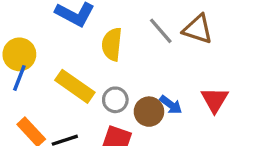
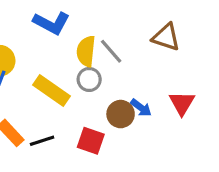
gray line: (161, 31) -> (111, 51), moved
gray circle: (115, 100) -> (89, 79), moved

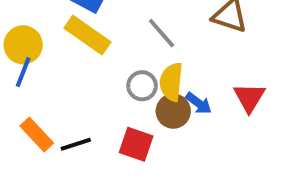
yellow semicircle: (86, 51) -> (171, 82), moved
gray circle: (89, 79) -> (142, 86), moved
yellow rectangle: (51, 90) -> (87, 35), moved

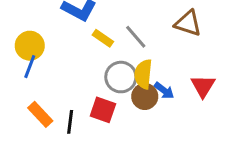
yellow rectangle: (87, 35) -> (103, 38), moved, size x0.6
gray circle: (142, 86) -> (121, 77), size x1.4
black line: (76, 144) -> (70, 122), turned -65
red square: (136, 144) -> (103, 110), moved

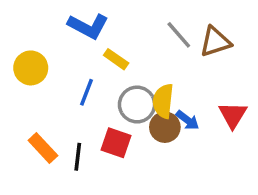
brown triangle: (188, 23) -> (215, 42), turned -36
gray line: (136, 37) -> (179, 35), moved
blue line: (30, 67) -> (86, 92), moved

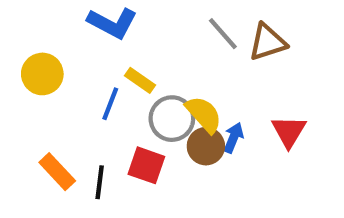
yellow rectangle: (116, 59) -> (140, 80), moved
yellow semicircle: (163, 101) -> (204, 114), turned 132
blue arrow: (188, 120) -> (234, 138), turned -105

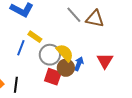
brown triangle: (268, 42) -> (95, 19), turned 30
red square: (146, 165) -> (53, 77), moved

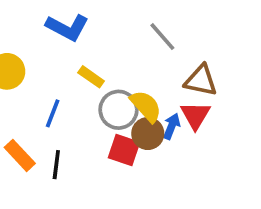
brown triangle: (95, 19) -> (201, 80), moved
blue line: (21, 48) -> (53, 113), moved
red triangle: (105, 61) -> (195, 115), moved

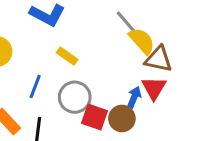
yellow semicircle: (146, 106) -> (142, 41), moved
gray circle: (118, 110) -> (75, 97), moved
brown circle: (148, 134) -> (122, 118), moved

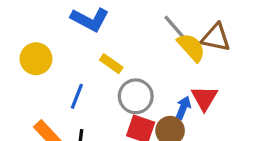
brown triangle: (158, 59) -> (216, 37), moved
gray circle: (75, 97) -> (136, 96), moved

